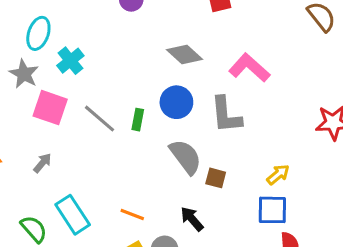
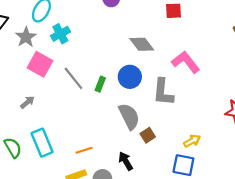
brown square: (216, 178) -> (148, 135), turned 32
orange line: (132, 214) -> (84, 150), turned -49

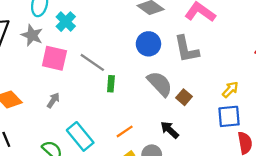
green rectangle: (100, 84) -> (111, 84), moved

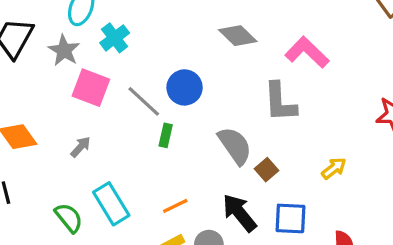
blue circle: (148, 44) -> (185, 87), moved
blue square: (229, 116) -> (290, 218), moved
black arrow: (170, 130) -> (239, 213), size x1.4

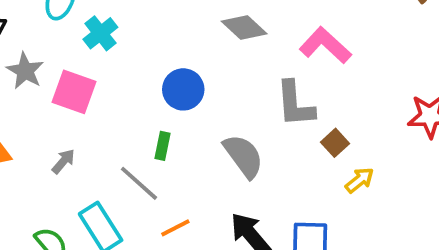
gray star: (64, 50) -> (25, 71), moved
gray line: (144, 101) -> (139, 183), moved
brown square: (267, 170) -> (335, 143), moved

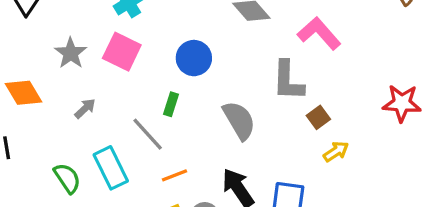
gray star: (25, 71) -> (71, 53), moved
pink square: (74, 92) -> (122, 52), moved

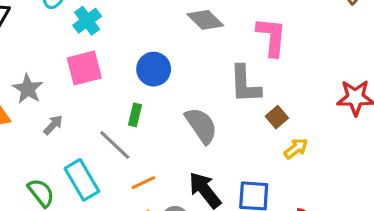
pink L-shape: (319, 33) -> (272, 37), turned 51
pink square: (122, 52) -> (84, 68), turned -36
gray star: (71, 53) -> (28, 89), moved

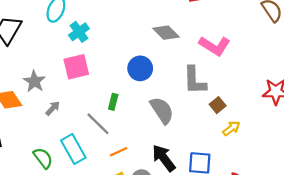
pink L-shape: (272, 37) -> (215, 46), turned 116
blue circle: (154, 69) -> (140, 68), moved

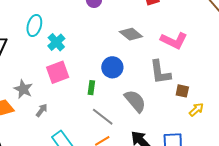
green rectangle: (113, 102) -> (91, 88), moved
brown square: (218, 105) -> (182, 91), turned -32
gray line: (98, 124) -> (103, 117), moved

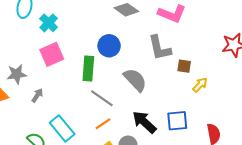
green rectangle: (91, 88) -> (88, 69), size x1.6
gray star: (23, 89) -> (17, 74), turned -30

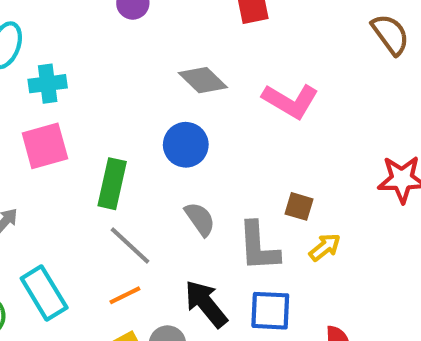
cyan cross: (49, 23) -> (48, 84), turned 30
blue circle: (109, 46) -> (186, 145), moved
gray L-shape: (160, 48) -> (259, 247), moved
gray semicircle: (135, 80) -> (200, 219), size x0.7

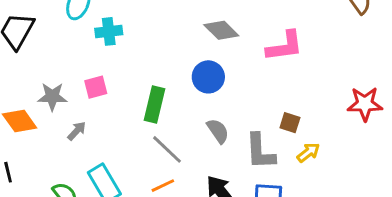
pink L-shape: (290, 101) -> (285, 46), turned -39
pink square: (45, 146) -> (96, 87), moved, size x0.7

